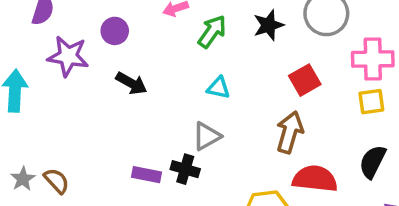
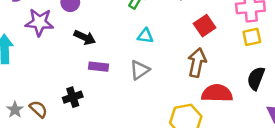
black cross: (185, 169) -> (73, 97), moved, turned -30
purple rectangle: (147, 175) -> (98, 67), moved

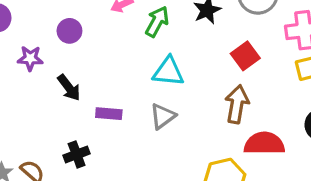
purple star: (39, 22) -> (30, 58), size x0.7
cyan triangle: (145, 36) -> (168, 72), size x1.5
black arrow: (85, 37) -> (69, 88), moved, turned 30

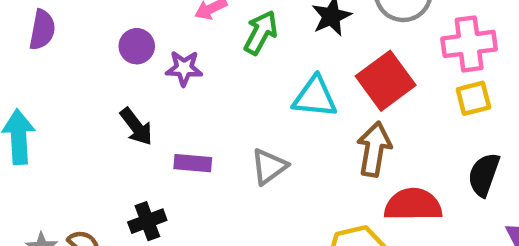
red square: (245, 56) -> (386, 81), size x1.4
purple star: (30, 58) -> (184, 68), moved
cyan triangle: (168, 72) -> (315, 97), moved

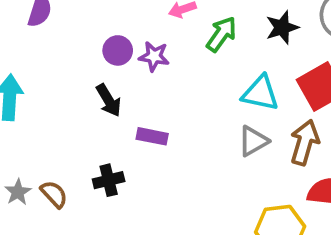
purple circle: (137, 46) -> (118, 50), moved
gray triangle: (269, 167) -> (253, 141), moved

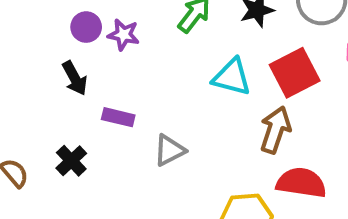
gray triangle: (253, 141) -> (169, 150), moved
black cross: (109, 180) -> (71, 161), turned -32

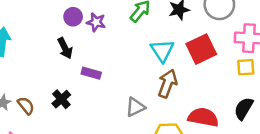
cyan triangle: (232, 77) -> (162, 51), turned 40
brown arrow: (275, 130) -> (168, 84), moved
gray triangle: (169, 150) -> (135, 107), moved

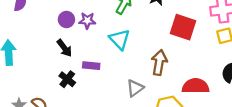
red square: (201, 49) -> (183, 27), turned -36
cyan triangle: (162, 51) -> (120, 39), moved
black cross: (61, 99) -> (67, 79), moved

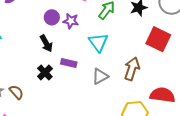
gray triangle: (135, 88) -> (100, 76), moved

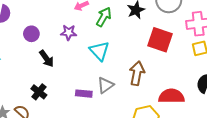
purple circle: (52, 17) -> (31, 34), moved
purple rectangle: (69, 63) -> (84, 94), moved
black cross: (45, 73) -> (39, 92), moved

